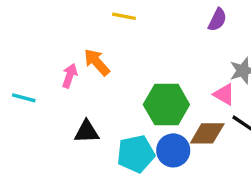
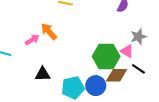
pink arrow: (70, 76) -> (32, 40), turned 40
green hexagon: (166, 105) -> (106, 56), moved

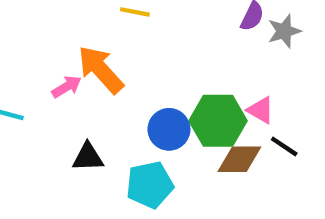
orange arrow: (49, 31) -> (101, 70), size x1.4
gray star: (138, 37) -> (284, 31), moved
blue circle: (96, 86) -> (169, 129), moved

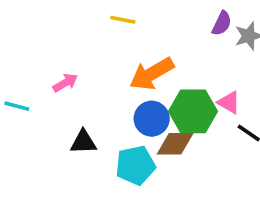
orange arrow: (101, 70) -> (152, 74), moved, turned -78
brown diamond: (239, 159) -> (175, 144), moved

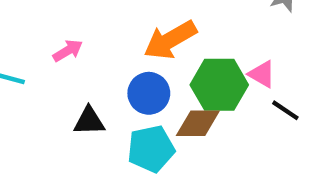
blue circle: (152, 119) -> (149, 93), moved

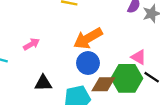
green hexagon: (219, 85) -> (127, 78), moved
blue circle: (149, 93) -> (88, 63), moved

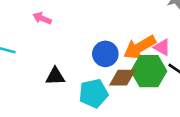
orange arrow: (88, 38) -> (140, 47), moved
pink arrow: (31, 44) -> (42, 18), moved, turned -126

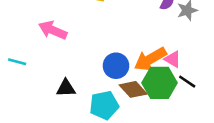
pink arrow: (42, 18) -> (53, 30), size x1.5
brown diamond: (122, 78) -> (133, 89), turned 48

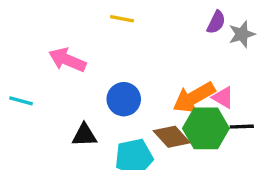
blue circle: (116, 66) -> (124, 99), moved
black line: (187, 82) -> (242, 127), turned -36

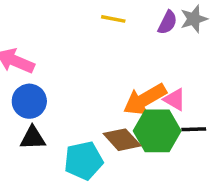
yellow line: (122, 19) -> (113, 19), moved
gray star: (242, 34) -> (194, 19), moved
blue circle: (124, 99) -> (29, 101), moved

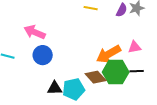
pink triangle: (175, 99) -> (135, 47), moved, turned -40
black triangle: (33, 138) -> (55, 88), moved

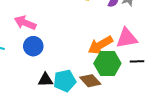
pink triangle: (135, 47) -> (127, 38), size x1.6
black line: (137, 71) -> (137, 61), moved
brown diamond: (96, 77) -> (90, 81), moved

